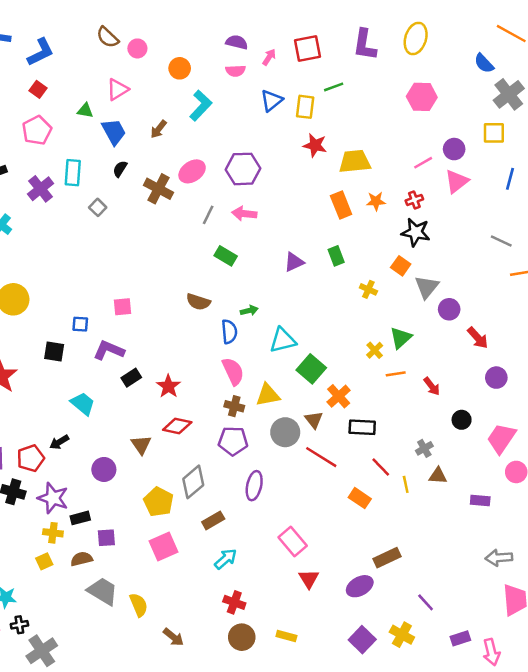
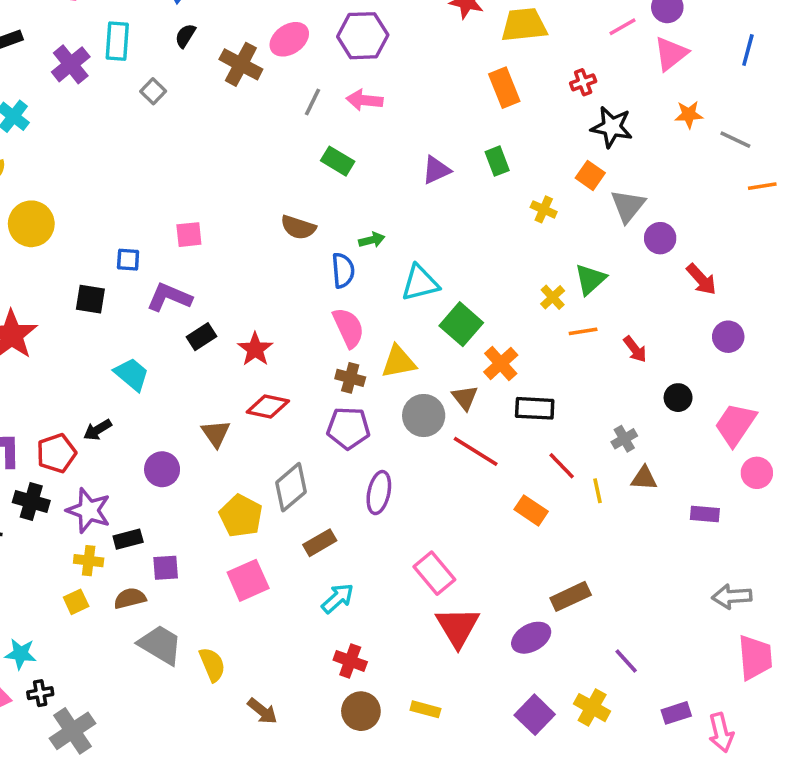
red cross: (414, 200) -> (583, 82), moved
orange star: (376, 201) -> (689, 115), moved
red triangle: (309, 579) -> (458, 627), size x1.5

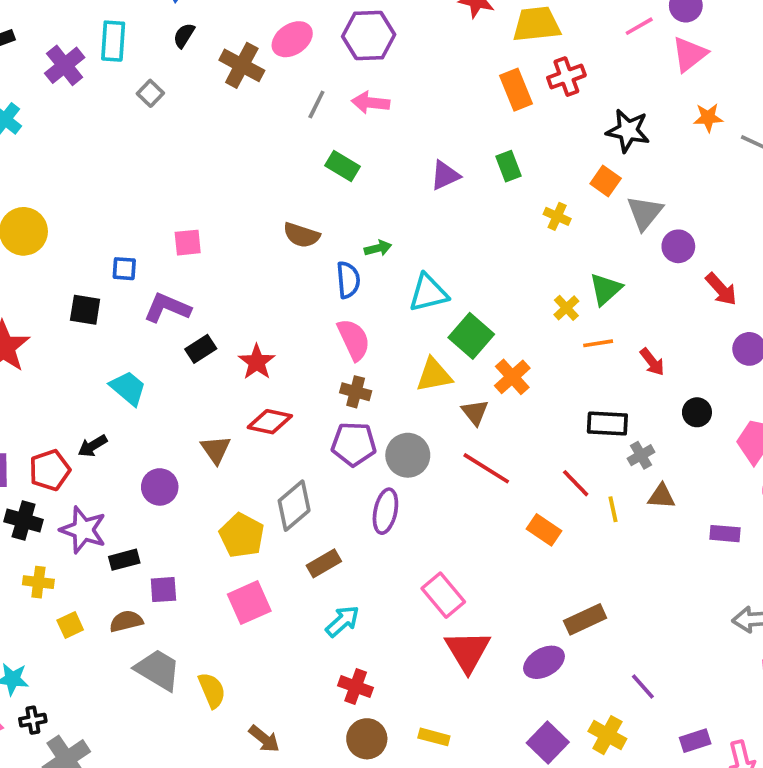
red cross: (583, 82) -> (566, 77), moved, size x1.4
yellow triangle: (399, 362) -> (434, 375), moved
black rectangle: (535, 408) -> (607, 424), moved
gray circle: (424, 416) -> (408, 455), moved
yellow cross: (89, 561) -> (38, 582), moved

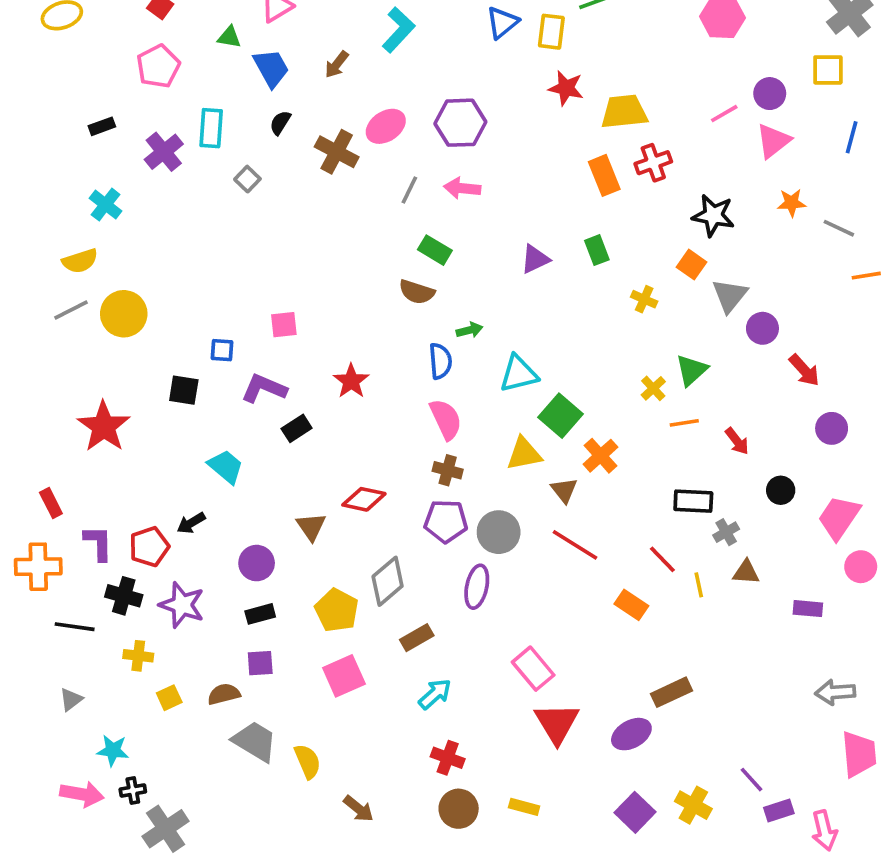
brown semicircle: (301, 235) -> (417, 292), moved
red star: (257, 362) -> (351, 381), moved
black rectangle: (124, 560) -> (260, 614), moved
purple line: (643, 687) -> (752, 780), moved

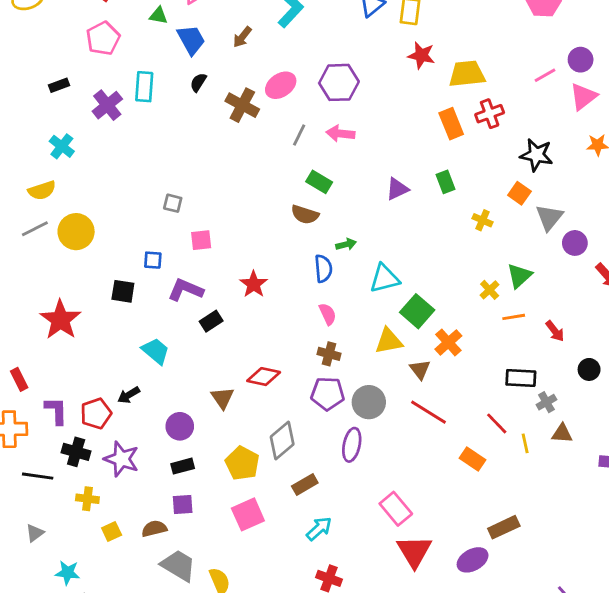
gray square: (247, 179) -> (173, 203), moved, turned -30
pink semicircle: (446, 419) -> (328, 314), size x0.7

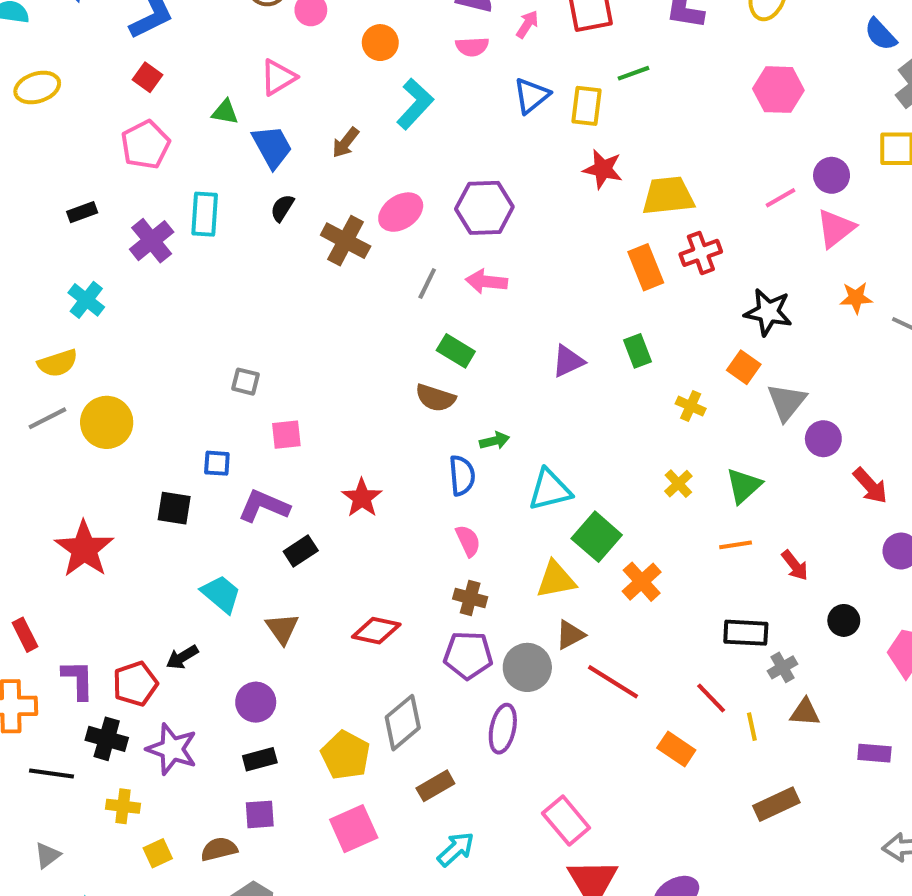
yellow cross: (490, 290) -> (678, 484), moved
brown triangle: (420, 369) -> (570, 635), moved, turned 40
brown triangle: (222, 398) -> (282, 629), moved
brown rectangle: (504, 527) -> (776, 804), moved

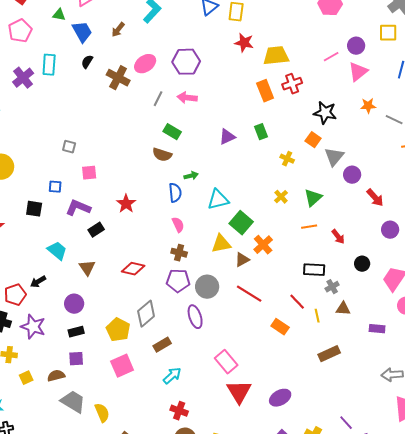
brown triangle: (570, 635) -> (242, 260), moved
purple ellipse: (503, 729) -> (195, 317), turned -30

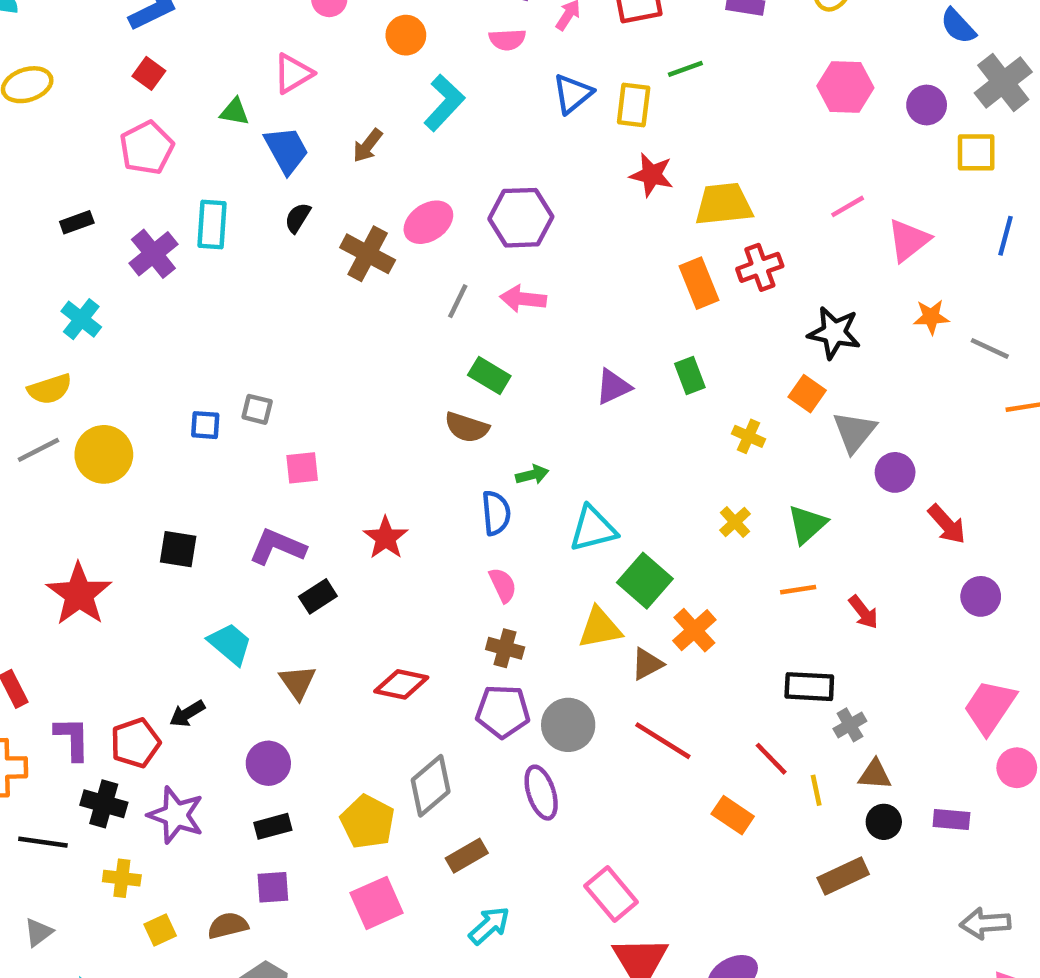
purple circle: (356, 46) -> (927, 105), moved
blue square: (55, 187) -> (205, 425), moved
black circle: (362, 264) -> (884, 822), moved

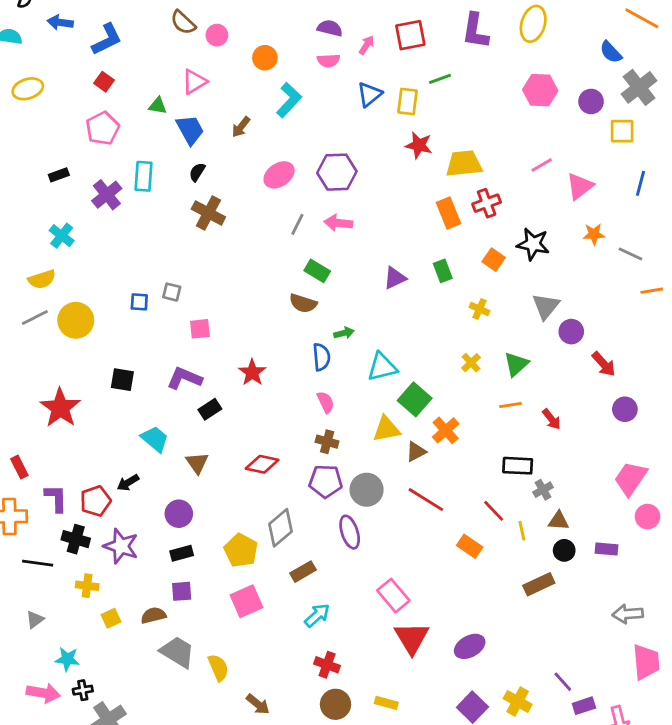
brown cross: (368, 254) -> (208, 213), moved
orange square: (807, 394) -> (494, 260), moved

